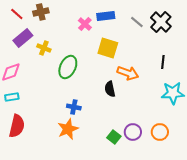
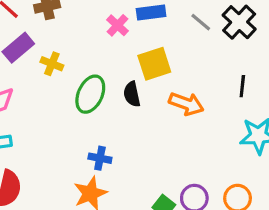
yellow square: (108, 48) -> (154, 64), turned -35
black semicircle: (110, 89) -> (132, 94), moved

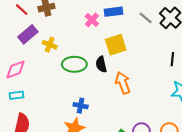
green ellipse: (90, 94) -> (74, 64), turned 65
orange arrow: (186, 104) -> (123, 83), moved, turned -130

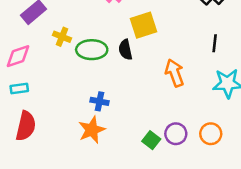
yellow cross: (50, 45) -> (62, 37), moved
orange arrow: (123, 83) -> (175, 73), moved

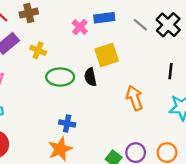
yellow cross: (62, 37) -> (38, 50), moved

